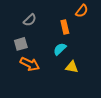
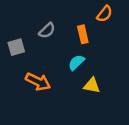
gray semicircle: (30, 20) -> (47, 31), moved
gray square: (21, 44) -> (16, 47), moved

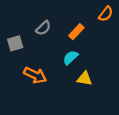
orange semicircle: (105, 14) -> (106, 14), moved
orange rectangle: (83, 34) -> (76, 32), turned 56

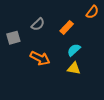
cyan semicircle: (70, 57) -> (74, 50), moved
orange arrow: (35, 75) -> (40, 58), moved

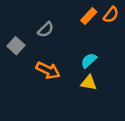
orange rectangle: (67, 27) -> (89, 16), moved
gray square: (13, 38) -> (16, 46), turned -32

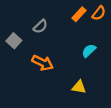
cyan semicircle: (89, 60) -> (89, 51), moved
yellow triangle: (89, 83) -> (79, 87), moved

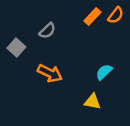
cyan semicircle: (89, 51) -> (104, 72), moved

